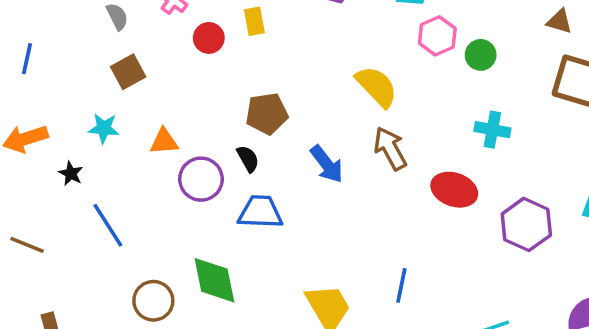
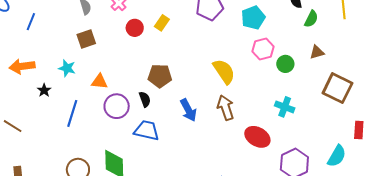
yellow rectangle: (254, 21) -> (162, 23), turned 35
brown triangle: (560, 21) -> (317, 52), moved, turned -42
blue line: (108, 225) -> (72, 113), moved, turned 40

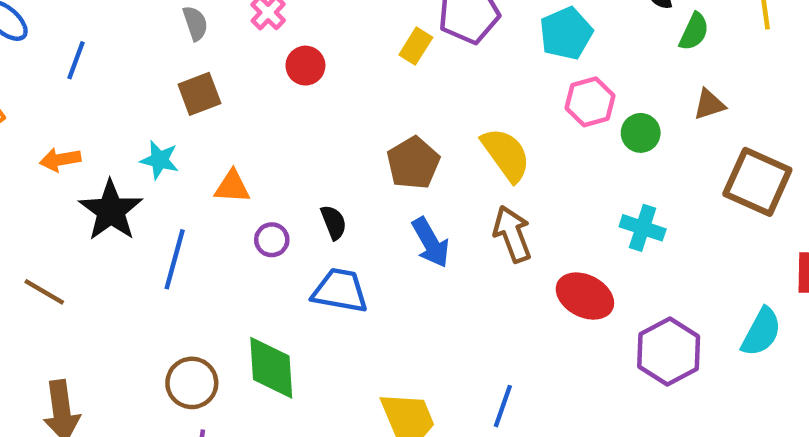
yellow rectangle: (162, 23) -> (416, 46), moved
orange arrow: (22, 66) -> (60, 160), size x0.7
brown pentagon: (160, 76) -> (413, 163), moved, turned -30
black star: (44, 90) -> (111, 211), size x2.0
purple circle: (117, 106) -> (272, 240), size x0.6

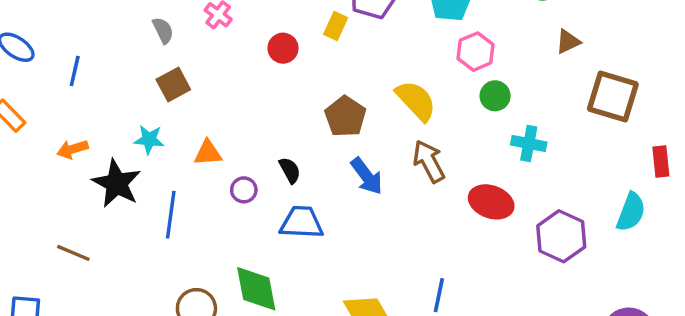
red circle: (305, 66) -> (283, 48), moved
green circle: (641, 133) -> (495, 96), moved

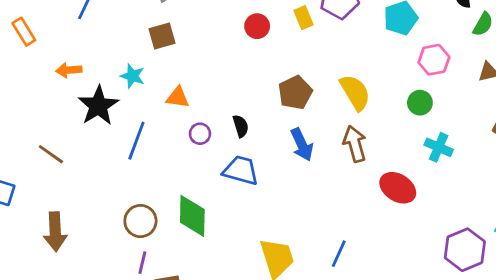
yellow rectangle: (336, 26) -> (304, 18), turned -60
pink hexagon: (476, 52) -> (434, 60), moved
purple hexagon: (561, 236) -> (465, 250), moved

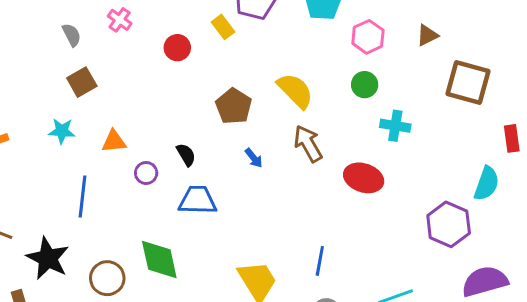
black star: (98, 106) -> (48, 258), moved
blue arrow: (302, 145) -> (254, 158), size x0.6

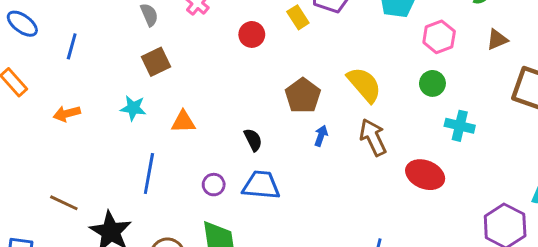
blue arrow: (254, 158) -> (321, 136), moved, turned -126
purple circle: (146, 173) -> (214, 185), moved

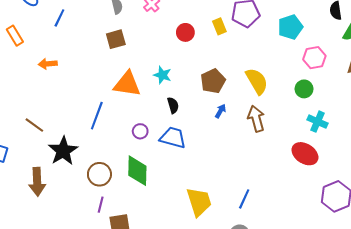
cyan star: (133, 108) -> (162, 75), moved
orange triangle: (183, 122) -> (127, 84), size x1.6
red ellipse: (425, 175) -> (305, 154), moved

